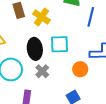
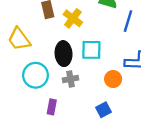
gray cross: (42, 71) -> (70, 79), turned 32

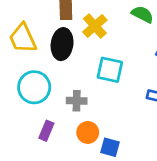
black ellipse: (64, 54) -> (62, 44), moved
orange circle: (113, 79) -> (88, 132), moved
blue square: (103, 110) -> (110, 147), turned 32

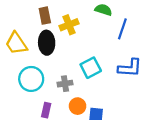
yellow cross: (95, 26) -> (69, 25), turned 30
cyan square: (110, 70) -> (91, 68), moved, turned -30

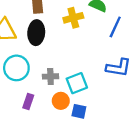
yellow cross: (69, 25) -> (73, 18), moved
cyan square: (91, 68) -> (77, 83), moved

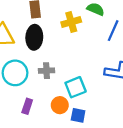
gray cross: (50, 76) -> (47, 71), moved

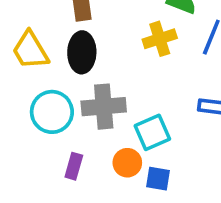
yellow cross: (71, 22) -> (160, 39), moved
gray cross: (47, 71) -> (104, 107), size x1.6

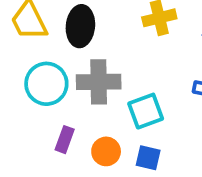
orange circle: (127, 163) -> (106, 151), moved

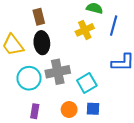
purple rectangle: (65, 140) -> (35, 111), moved

